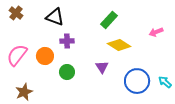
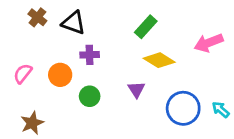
brown cross: (16, 13) -> (37, 17), moved
pink arrow: (156, 32) -> (209, 43), size x1.5
pink semicircle: (17, 55) -> (23, 74), size x0.7

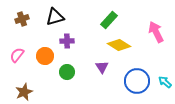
brown cross: (37, 17) -> (22, 19), moved, turned 32
black triangle: (74, 23) -> (55, 17), turned -36
pink arrow: (209, 43) -> (156, 32), turned 85

